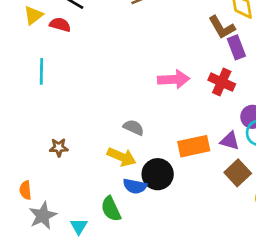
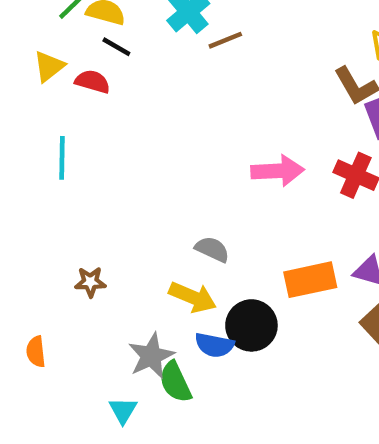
gray star: (43, 216) -> (151, 356), moved

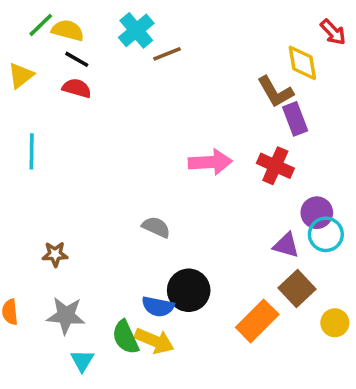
red semicircle: (93, 82) -> (77, 88), moved
orange rectangle: (310, 280) -> (257, 321), moved, turned -33
yellow arrow: (193, 297) -> (154, 341), moved
gray star: (151, 356) -> (66, 316), moved, turned 30

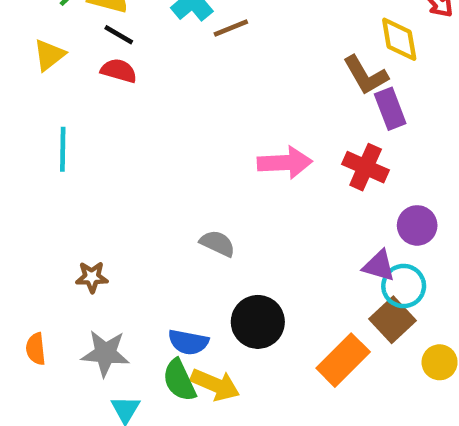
cyan circle: (326, 234) -> (404, 286), moved
blue semicircle: (158, 307) -> (188, 342), moved

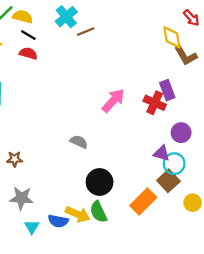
brown L-shape: (366, 75) -> (186, 56), moved
purple rectangle: (390, 109) -> (167, 90), moved
pink arrow: (285, 163) -> (113, 100), turned -45
blue semicircle: (188, 342) -> (58, 221), moved
green semicircle: (179, 380) -> (98, 212), moved

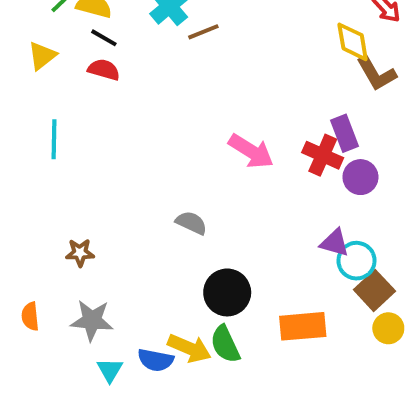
pink arrow: (113, 100) -> (251, 151), turned 80
purple circle: (181, 133) -> (360, 177), moved
brown square: (168, 181) -> (374, 290), moved
orange rectangle: (143, 202) -> (303, 326), turned 40

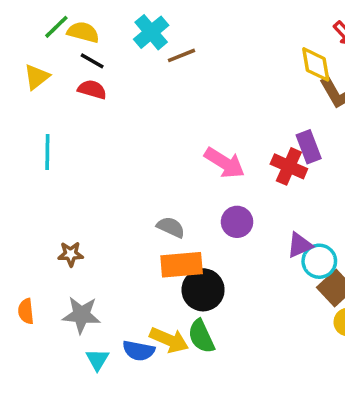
purple circle: (360, 177) -> (237, 222), moved
purple triangle: (335, 243) -> (300, 245), turned -40
orange rectangle: (303, 326) -> (182, 265), moved

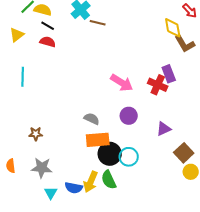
brown line: (182, 55) -> (98, 23), turned 35
cyan circle: (319, 261) -> (129, 157), moved
yellow arrow: (169, 340) -> (91, 182), turned 90

